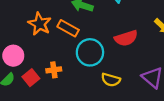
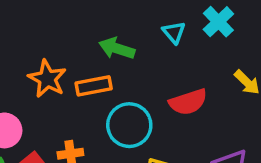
orange rectangle: (68, 28) -> (94, 86), turned -40

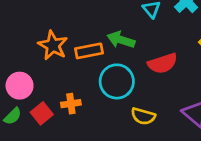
green arrow: (117, 48) -> (121, 40), moved

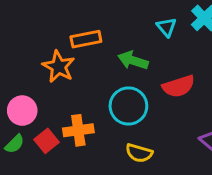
orange rectangle: (89, 51) -> (86, 39), moved
orange cross: (71, 104) -> (78, 130), size x1.4
yellow semicircle: (143, 116) -> (139, 153), moved

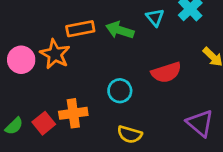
green arrow: (133, 60) -> (120, 30), moved
cyan circle: (128, 106) -> (120, 91), size x0.7
pink circle: (22, 111) -> (21, 60), moved

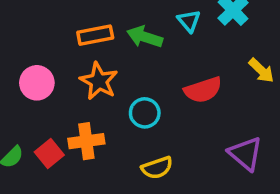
orange star: (55, 54) -> (99, 81), moved
pink circle: (21, 60) -> (37, 83), moved
yellow semicircle: (130, 134) -> (157, 168), turned -35

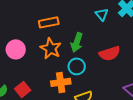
green arrow: (145, 37) -> (77, 42), moved, turned -90
orange cross: (86, 141) -> (61, 82), moved

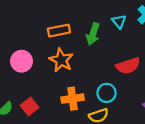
green arrow: (77, 42) -> (93, 34), moved
cyan circle: (77, 66) -> (107, 93), moved

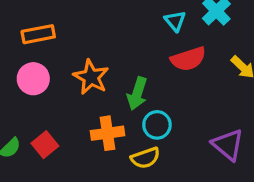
orange rectangle: (59, 31) -> (38, 34), moved
green arrow: (93, 34) -> (137, 94), moved
red semicircle: (128, 66) -> (188, 59), moved

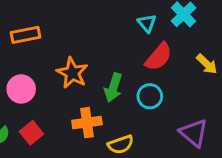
red semicircle: (188, 59) -> (159, 57), turned -32
pink circle: (33, 79) -> (21, 89), moved
cyan circle: (157, 125) -> (150, 96), moved

